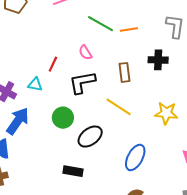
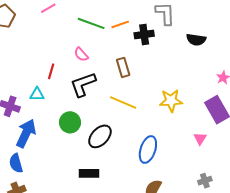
black cross: (158, 60) -> (144, 35), moved

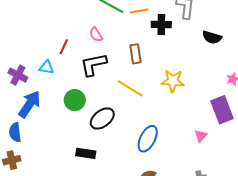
yellow star: (171, 101) -> (173, 81), moved

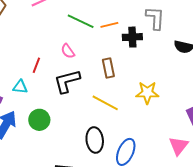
green circle: (75, 100) -> (39, 120), moved
black ellipse: (102, 119) -> (95, 140), moved, turned -55
pink triangle: (201, 136) -> (179, 146), size x1.5

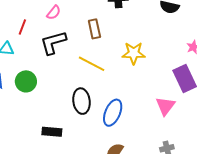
pink semicircle: (68, 51) -> (54, 12), turned -105

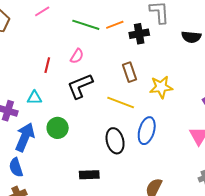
red line: (22, 27) -> (47, 65), moved
brown rectangle: (94, 29) -> (130, 72), moved
blue ellipse: (113, 113) -> (147, 131), moved

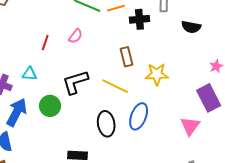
black L-shape: (80, 86) -> (75, 82), moved

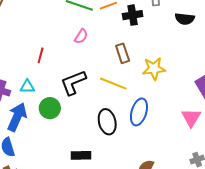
pink semicircle: (76, 36) -> (81, 36), moved
red line: (45, 43) -> (41, 55), moved
cyan triangle: (30, 74) -> (27, 87), moved

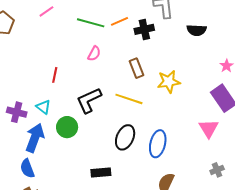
cyan triangle: (27, 87) -> (43, 107), turned 42
blue ellipse: (139, 112) -> (158, 144), moved
black ellipse: (107, 122) -> (125, 137), turned 40

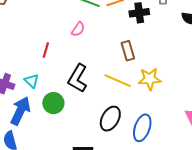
pink semicircle: (94, 54) -> (78, 29), moved
yellow star: (169, 82) -> (150, 79), moved
black L-shape: (89, 100) -> (78, 78), turned -40

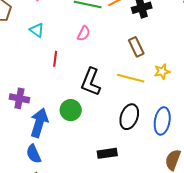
yellow star: (150, 79) -> (162, 71), size x0.7
cyan triangle: (32, 81) -> (37, 30), moved

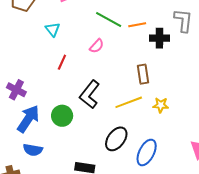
yellow line: (131, 78) -> (129, 102), turned -52
blue semicircle: (34, 154) -> (33, 150), moved, turned -72

